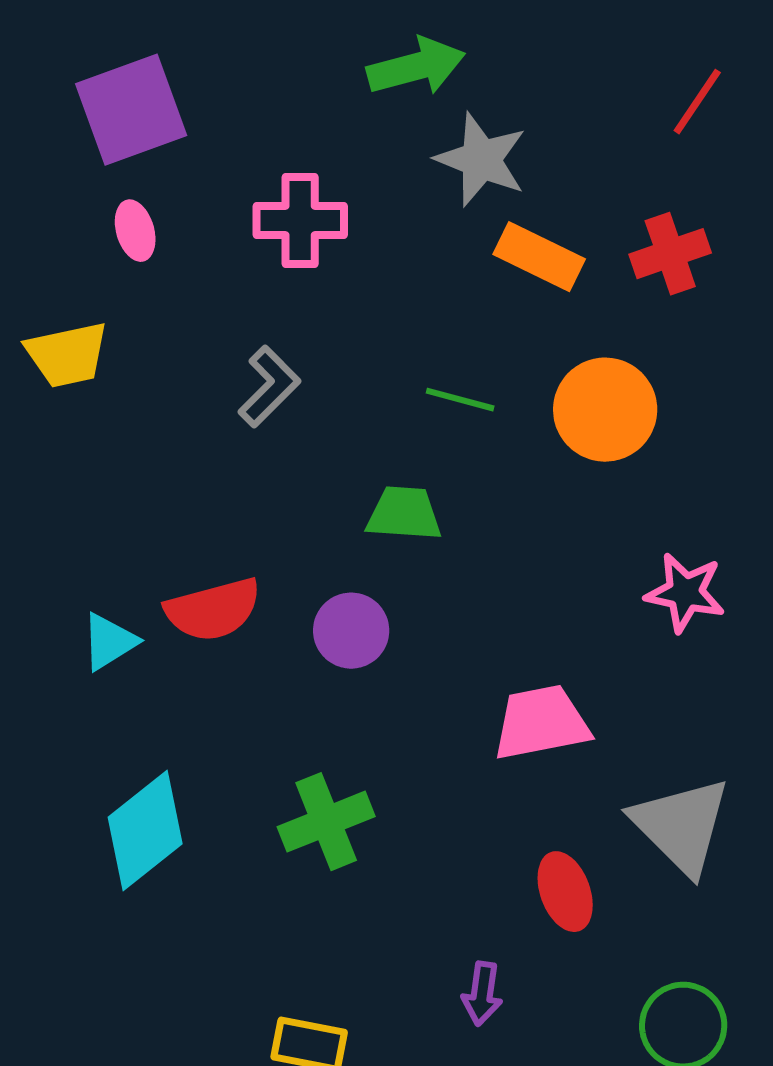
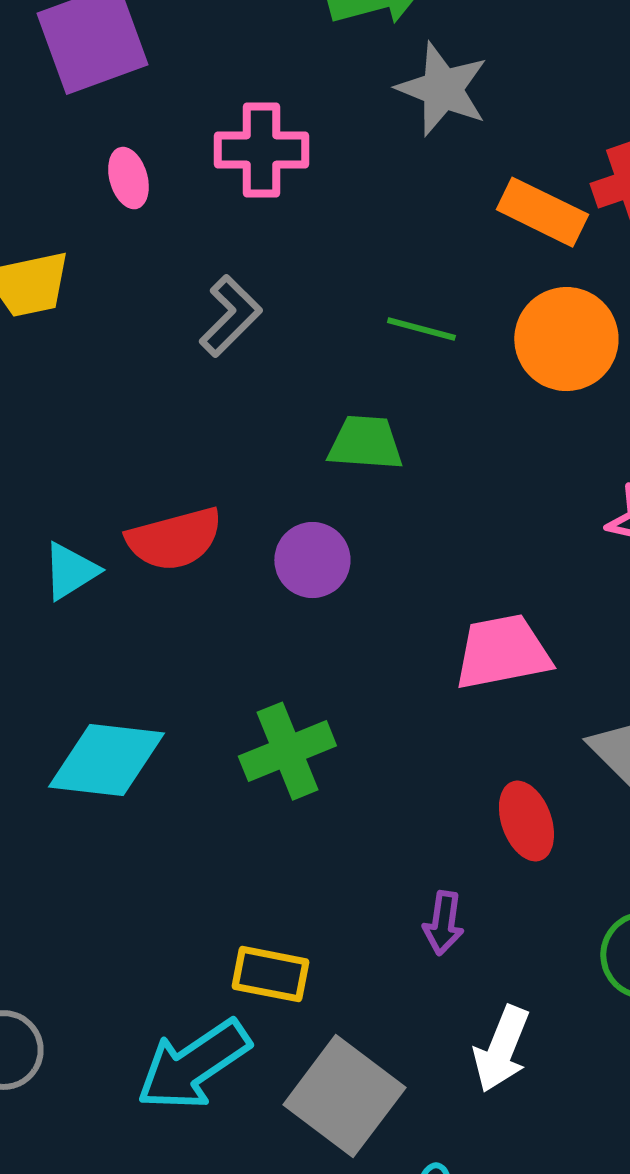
pink ellipse: (135, 231) -> (128, 178), moved
orange rectangle: (539, 257) -> (542, 212), moved
cyan diamond: (145, 831) -> (106, 760), turned 45

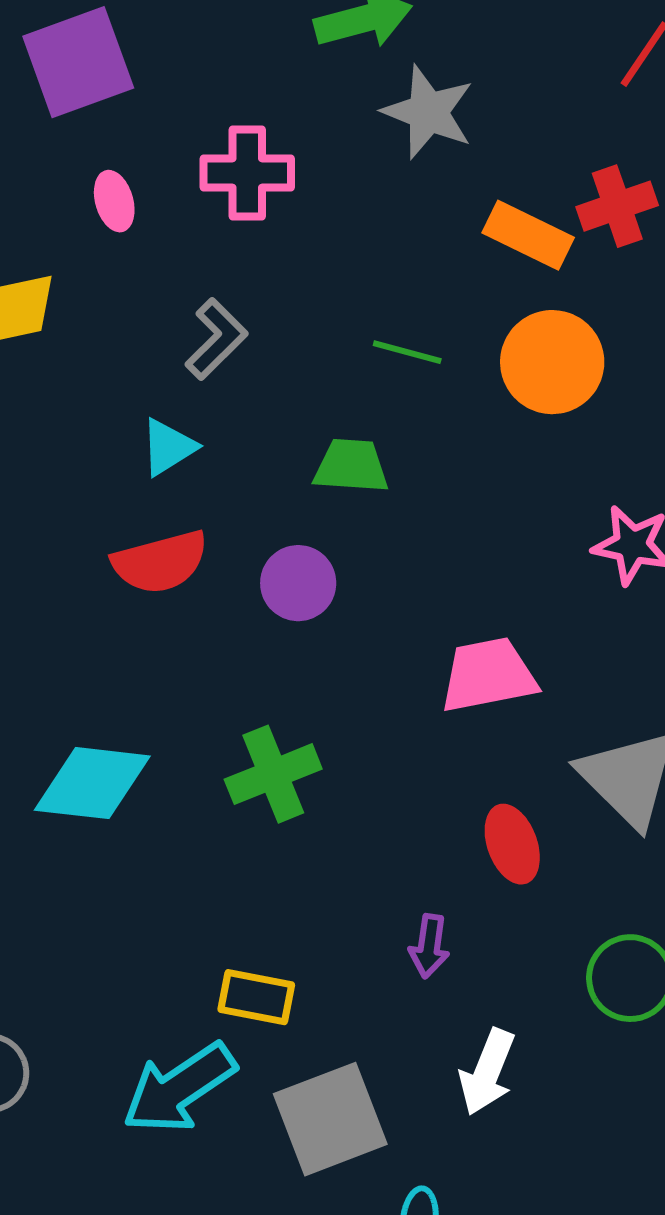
cyan triangle: (70, 571) -> (168, 447), moved
gray square: (344, 1096) -> (330, 1119), turned 32

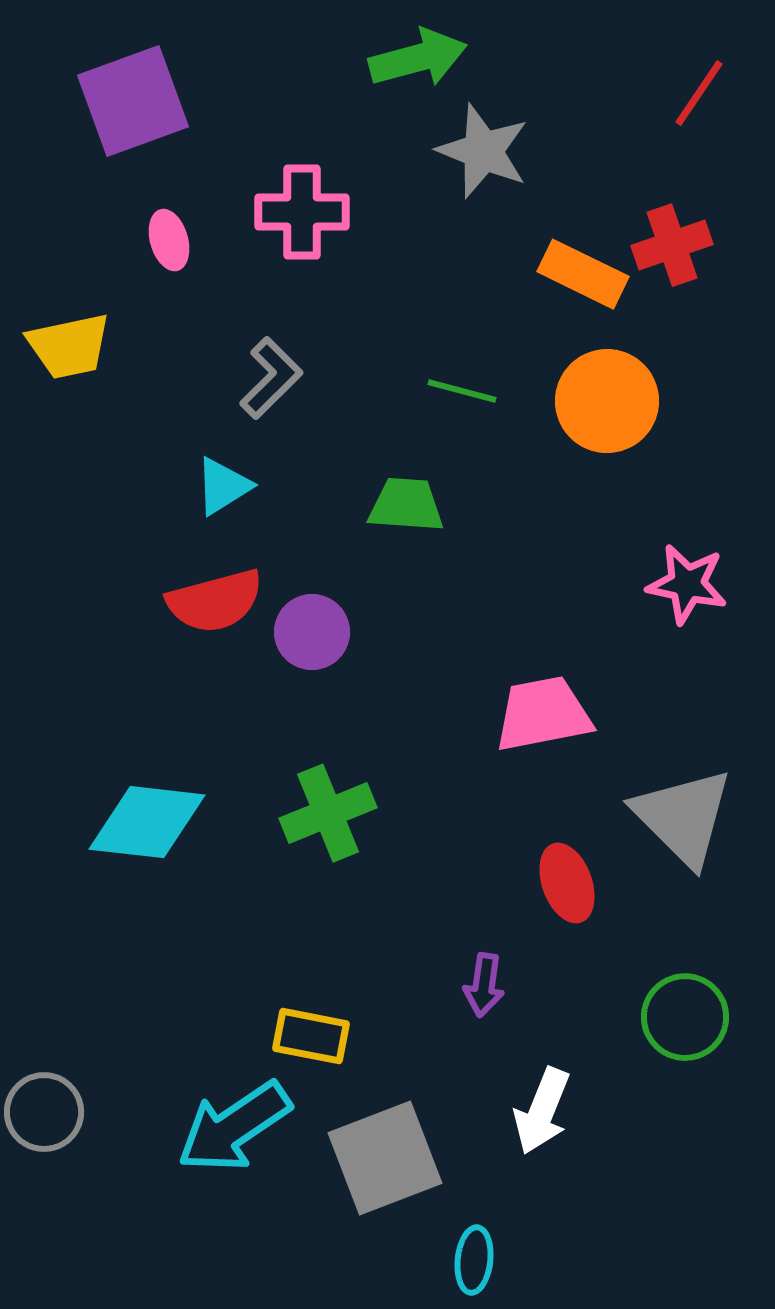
purple circle: (298, 583) -> (312, 632), moved

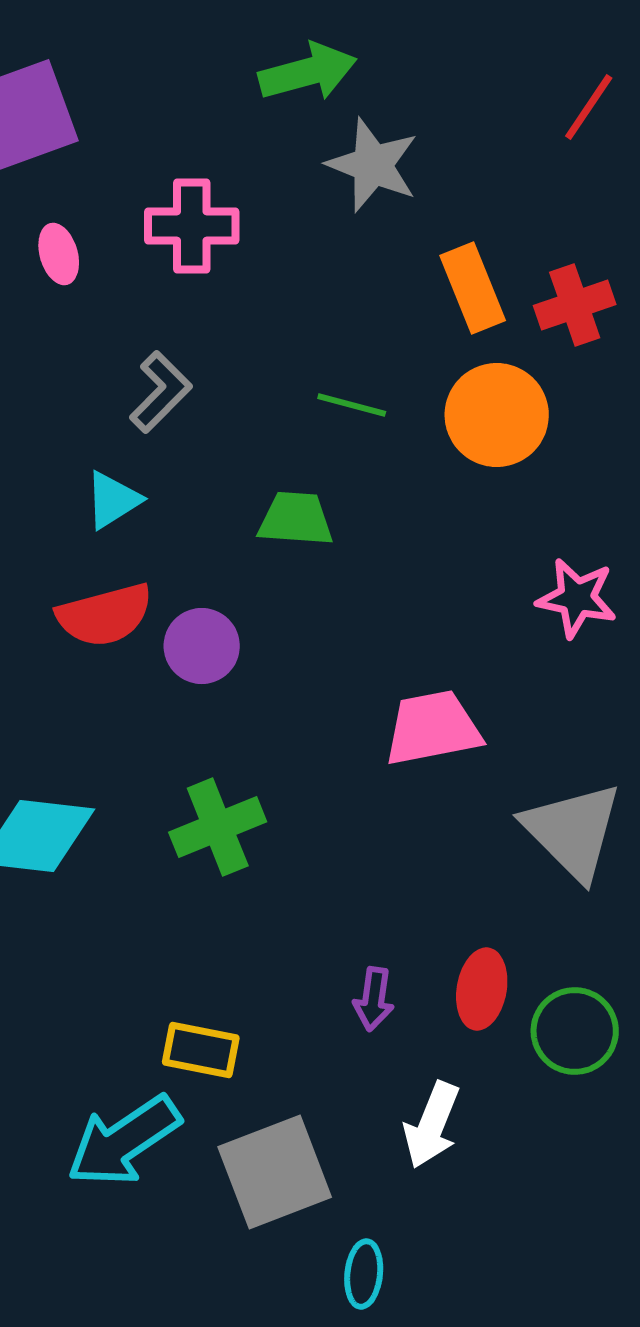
red cross: (672, 245) -> (575, 305), moved
orange rectangle: (583, 274) -> (473, 288), turned 42
red ellipse: (567, 883) -> (482, 989), moved, turned 30

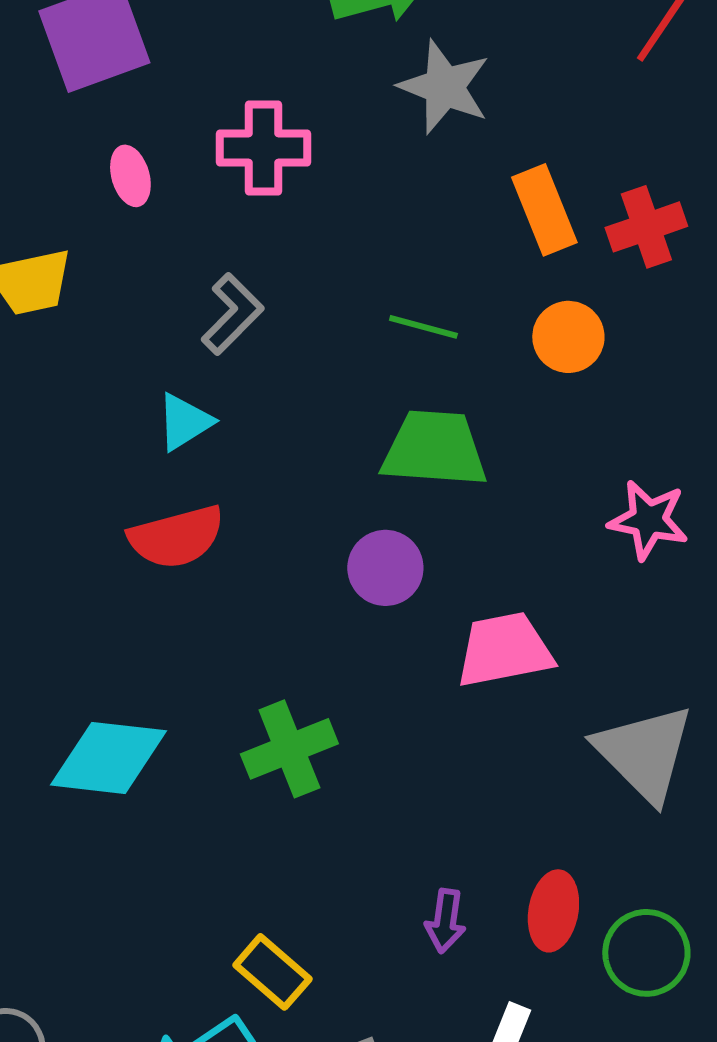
orange circle: (497, 415) -> (568, 337), size x0.7
green trapezoid: (296, 519) -> (434, 449), moved, size x1.4
purple circle: (202, 646) -> (385, 568), moved
yellow rectangle: (201, 1050) -> (272, 972), turned 30

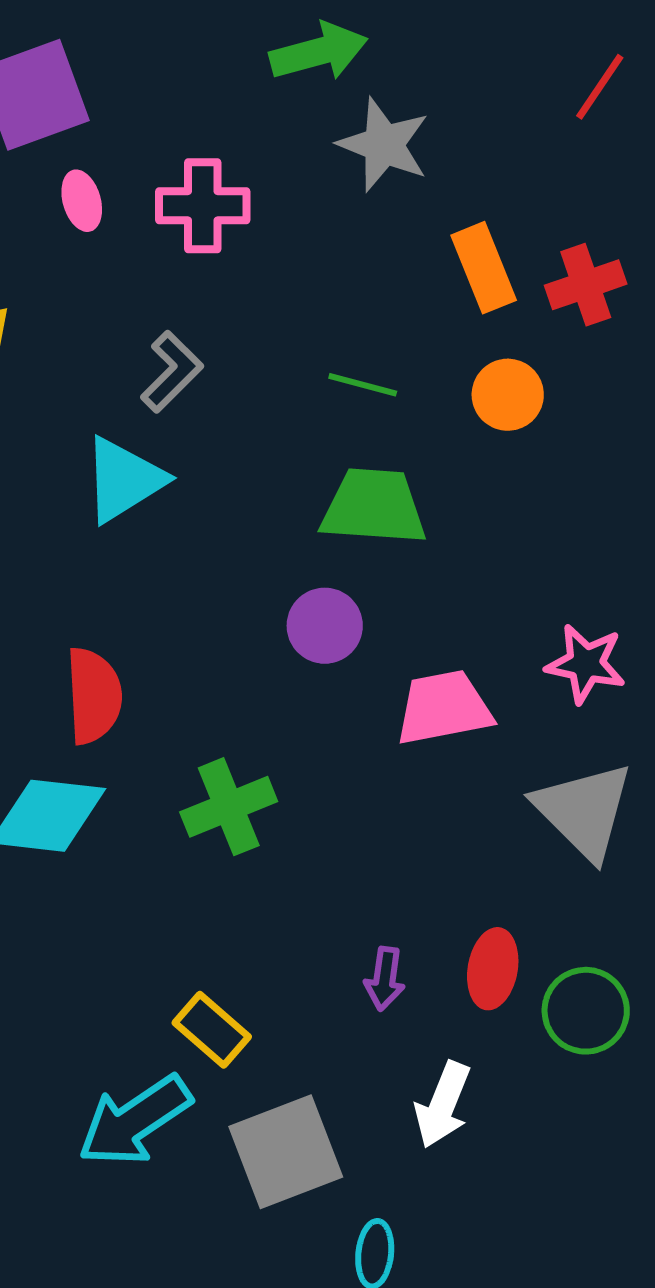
pink ellipse: (130, 176) -> (82, 201), moved
cyan triangle: (184, 422) -> (124, 480), size x1.5
pink star: (648, 520) -> (586, 664), moved
red semicircle: (176, 537) -> (94, 696), moved, turned -78

